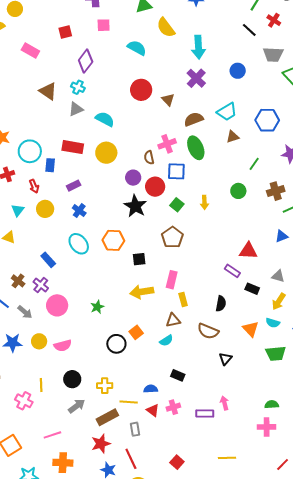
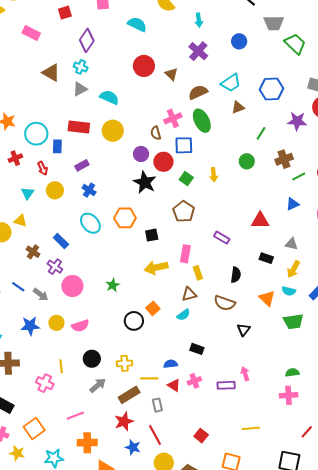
cyan arrow: (198, 47) -> (199, 20), size x0.6
purple rectangle: (232, 271) -> (222, 238), moved
brown cross: (18, 281) -> (33, 252), moved

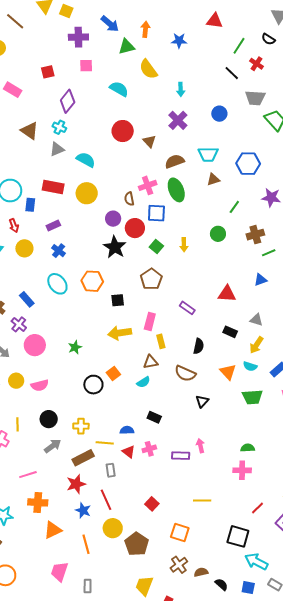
cyan trapezoid: (231, 83) -> (208, 154), turned 30

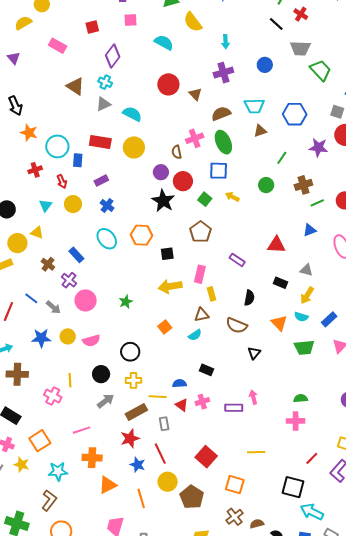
purple cross: (178, 120) -> (223, 73), turned 30
blue square: (156, 213) -> (219, 171), moved
yellow arrow: (184, 245) -> (232, 197), turned 120
black circle: (93, 385) -> (130, 352), moved
red square: (152, 504) -> (206, 457), size x1.5

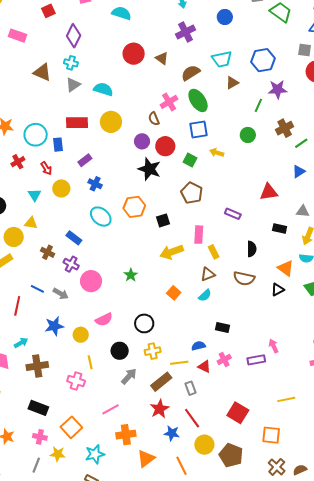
purple star: (318, 148) -> (278, 89), moved
yellow circle: (68, 336) -> (81, 335), moved
black triangle: (254, 353) -> (278, 290), moved, turned 32

